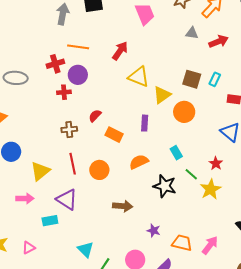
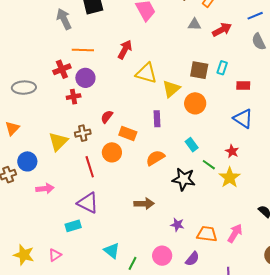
gray arrow: (63, 14) -> (64, 19), turned -30
orange circle: (99, 170) -> (112, 152), moved
yellow triangle: (40, 171) -> (58, 142), moved
pink arrow: (25, 198) -> (45, 188), moved

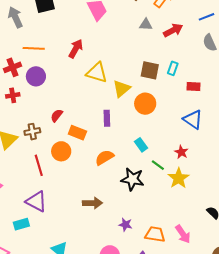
red cross: (74, 97) -> (13, 95), moved
pink arrow: (235, 233) -> (183, 234), turned 114

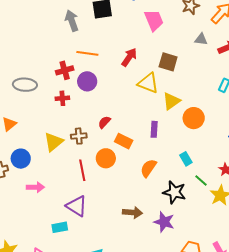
brown square: (150, 70) -> (168, 62), moved
orange semicircle: (105, 157) -> (148, 168), turned -30
purple star: (125, 225) -> (164, 222), moved, size x1.5

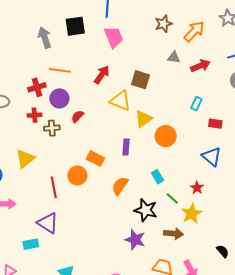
pink trapezoid: (154, 20) -> (114, 37), moved
red semicircle: (104, 122) -> (78, 116), moved
brown cross: (79, 136) -> (52, 128), moved
brown arrow: (132, 212) -> (174, 234), moved

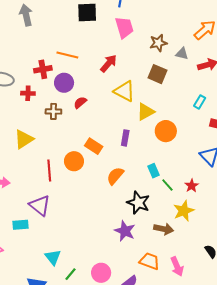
brown star: (163, 24) -> (158, 43), moved
gray arrow: (45, 38) -> (26, 15), moved
brown square: (141, 80) -> (157, 74), moved
red cross: (35, 115) -> (28, 93), moved
green line: (172, 199) -> (167, 185), moved

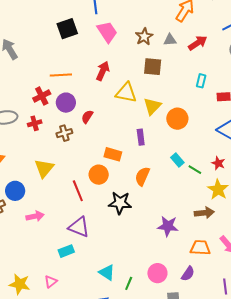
black star: (138, 203) -> (120, 203), moved

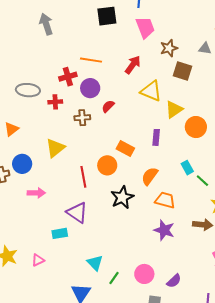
brown star: (144, 37) -> (169, 48), moved
black star: (120, 203) -> (122, 197), turned 30
orange trapezoid: (200, 248) -> (165, 200), moved

